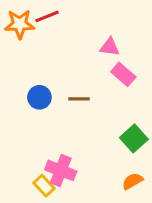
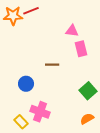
pink rectangle: (123, 74) -> (81, 49), turned 35
blue circle: (39, 97) -> (26, 84), moved
yellow rectangle: (44, 186) -> (21, 122), moved

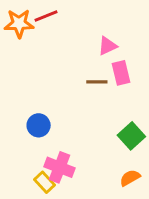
pink triangle: (72, 31) -> (107, 46), turned -32
brown line: (52, 65) -> (97, 82), moved
yellow rectangle: (21, 122) -> (45, 182), moved

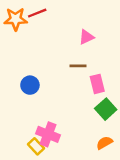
pink rectangle: (121, 73) -> (97, 84), moved
blue circle: (39, 125) -> (30, 85), moved

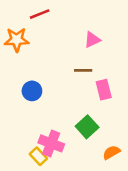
orange star: (16, 19) -> (17, 40), moved
green square: (106, 109) -> (87, 127), moved

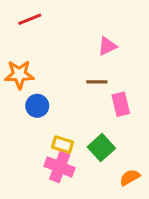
red line: (40, 14) -> (30, 19), moved
orange star: (17, 40) -> (19, 74), moved
yellow rectangle: (38, 156) -> (63, 145), moved, turned -30

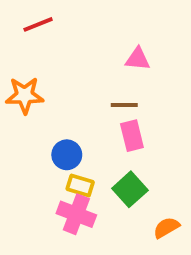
pink triangle: (107, 46) -> (138, 59), turned 30
pink rectangle: (121, 104) -> (132, 136), moved
blue circle: (37, 106) -> (67, 155), moved

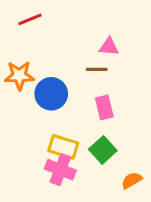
brown line: (124, 105) -> (97, 69), moved
blue circle: (67, 155) -> (51, 94), moved, size x1.4
yellow rectangle: (80, 185) -> (63, 147), size x1.4

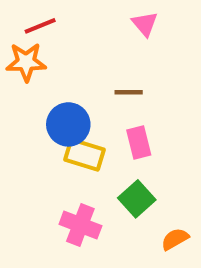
pink triangle: (109, 47) -> (145, 24), moved, turned 45
orange star: (19, 76) -> (26, 62), moved
yellow rectangle: (63, 147) -> (84, 155), moved

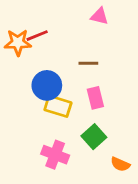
pink triangle: (145, 24) -> (99, 16), turned -36
red line: (40, 26) -> (37, 36), moved
orange semicircle: (175, 239) -> (120, 164), turned -126

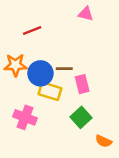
orange star: (18, 43) -> (15, 65), moved
brown line: (88, 63) -> (64, 69), moved
pink cross: (55, 155) -> (25, 117), moved

